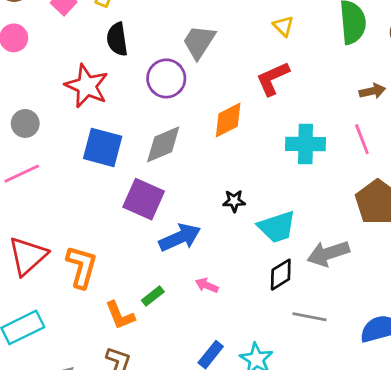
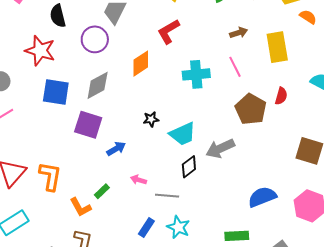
blue arrow: (180, 238) -> (116, 149), size x0.7
gray line: (310, 317) -> (167, 196), moved

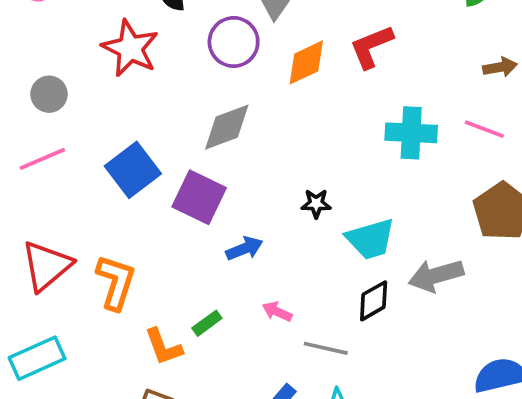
orange diamond: (141, 64) -> (306, 62), moved
pink line: (235, 67) -> (484, 129), turned -50
blue square: (56, 92) -> (133, 170), moved, turned 36

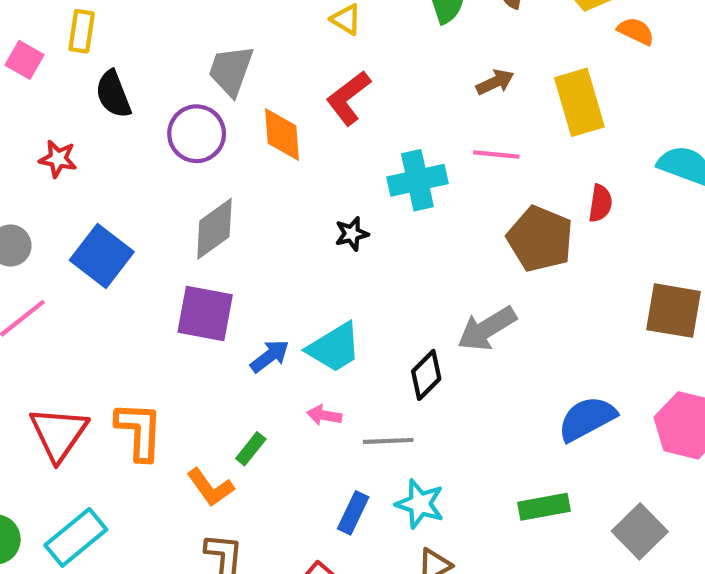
red star: (130, 48) -> (58, 159), moved, size x0.6
orange diamond: (306, 62) -> (282, 134), turned -54
blue square: (133, 170) -> (102, 256), moved
black star: (316, 204) -> (352, 234), moved
cyan trapezoid: (370, 239) -> (334, 348), moved

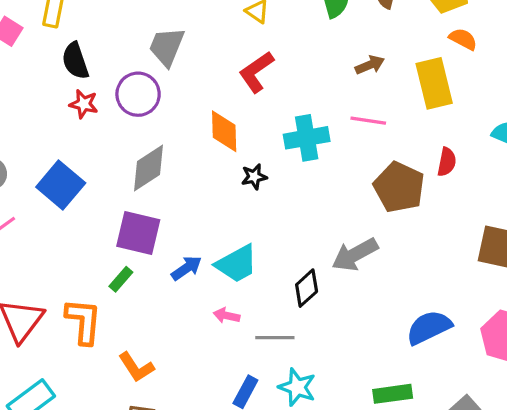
orange semicircle: (636, 31) -> (463, 39), moved
orange diamond: (282, 134) -> (224, 131), moved
red star: (58, 159) -> (84, 104), moved
green rectangle: (251, 449) -> (121, 279), moved

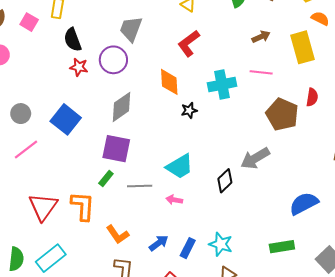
blue arrow: (187, 268) -> (159, 243), moved
gray line: (275, 338) -> (140, 186), moved

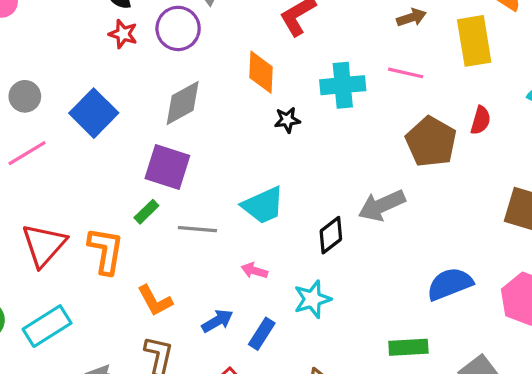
pink arrow: (174, 200) -> (254, 271), moved
cyan star: (221, 244) -> (312, 299), moved, turned 30

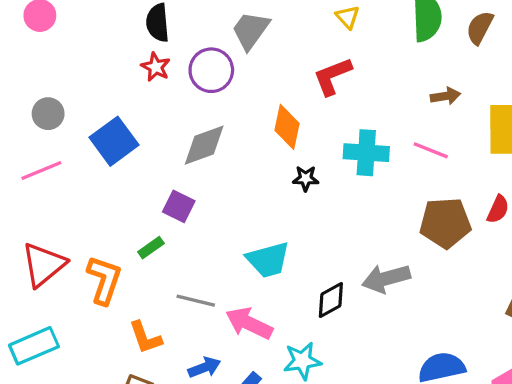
brown pentagon: (431, 142) -> (445, 223), turned 30
purple square: (167, 167) -> (179, 206), size x0.7
gray line: (197, 229) -> (196, 301), moved
pink arrow: (254, 271) -> (249, 323), size x1.8

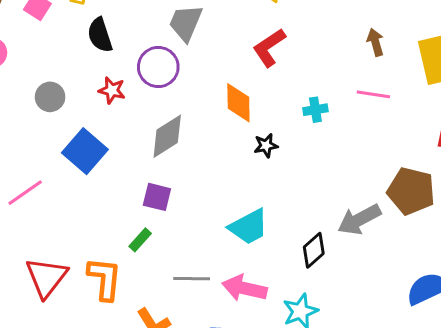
red star: (156, 67) -> (112, 90), moved
brown arrow: (445, 96) -> (375, 42), turned -84
gray circle: (48, 114) -> (50, 97), moved
cyan cross: (366, 153) -> (315, 110), size x0.6
brown pentagon: (445, 223) -> (411, 191), moved, turned 30

